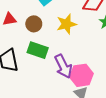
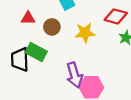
green rectangle: (38, 50) -> (36, 52), moved

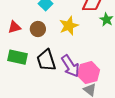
green rectangle: (36, 52) -> (18, 57), moved
black trapezoid: (20, 60) -> (46, 60), moved

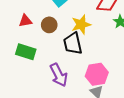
black trapezoid: (46, 60) -> (73, 43), moved
purple arrow: (70, 66) -> (59, 75), moved

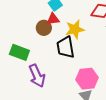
red triangle: (25, 21) -> (53, 19), moved
purple arrow: (59, 75) -> (37, 76), moved

